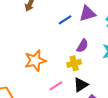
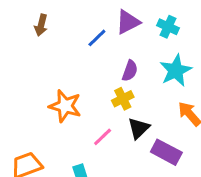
orange star: (35, 61) -> (65, 106), turned -30

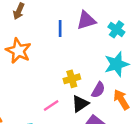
blue line: (97, 38) -> (60, 29), turned -56
purple semicircle: (130, 71) -> (98, 90), moved
orange star: (65, 106) -> (18, 51), moved

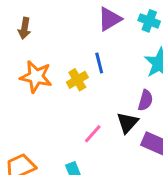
blue line: (60, 29) -> (99, 63), moved
yellow cross: (72, 79) -> (77, 80), moved

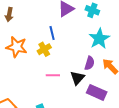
blue line: (99, 63) -> (52, 33), moved
pink line: (93, 134) -> (53, 75), moved, turned 48

